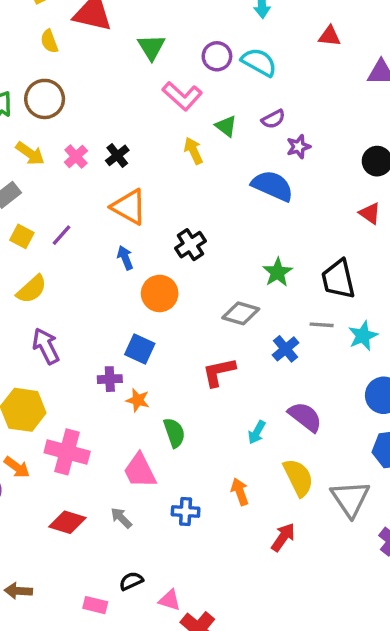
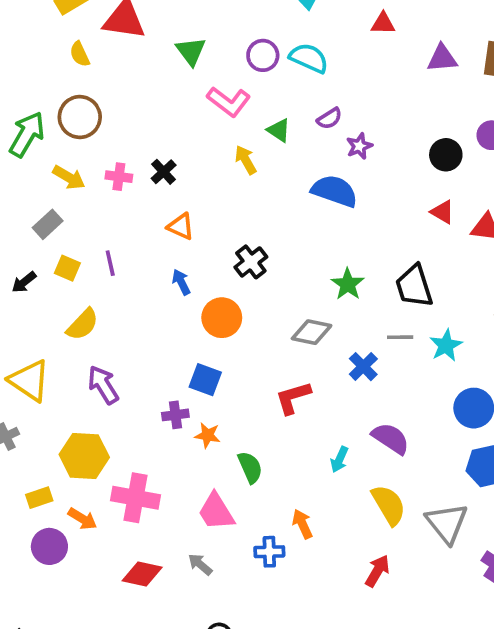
pink cross: (76, 157) -> (119, 177), turned -35
orange triangle: (129, 207) -> (181, 226), size x0.7
purple line: (61, 235) -> (110, 263), turned -50
orange arrow: (240, 492) -> (302, 524), moved

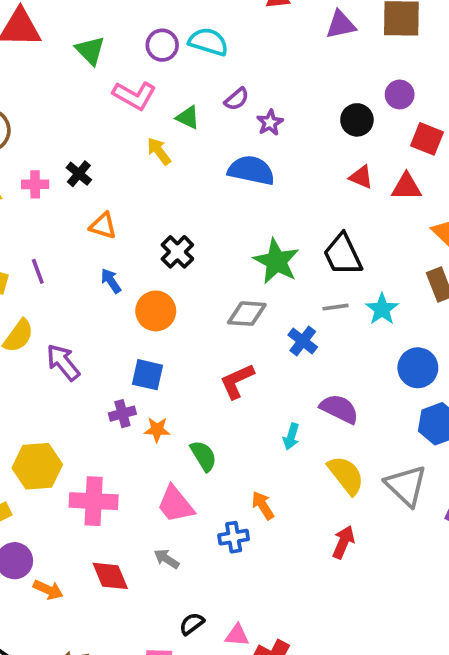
green star: (348, 284) -> (276, 261), size x1.4
purple arrow: (103, 385) -> (63, 362), moved
orange arrow: (82, 519) -> (48, 590), moved
red diamond: (142, 574) -> (110, 576), turned 63

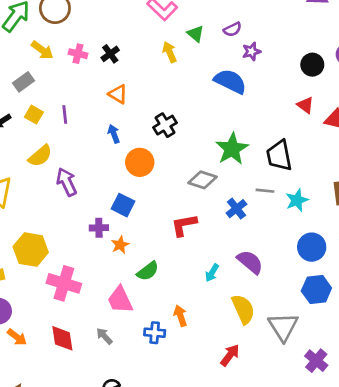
orange star: (157, 430) -> (120, 245), turned 30
green semicircle: (203, 456) -> (148, 271), turned 70

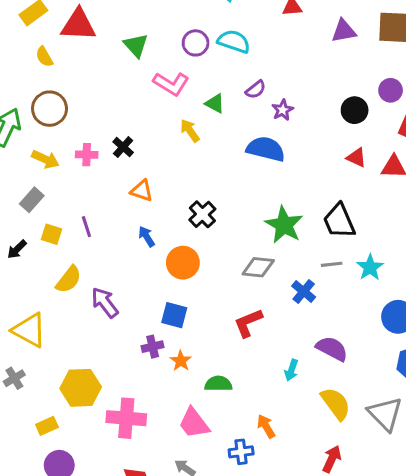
green semicircle: (148, 271) -> (218, 384), turned -130

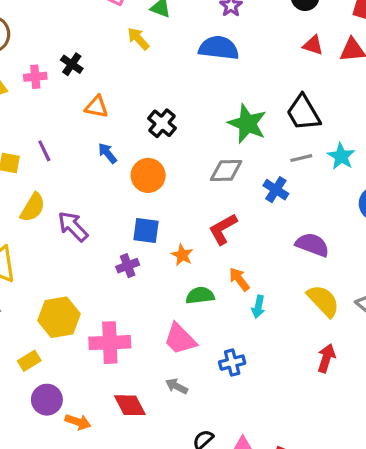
orange star: (181, 361) -> (182, 255), moved
cyan arrow: (291, 370) -> (258, 307), moved
orange arrow: (266, 426) -> (239, 279), moved

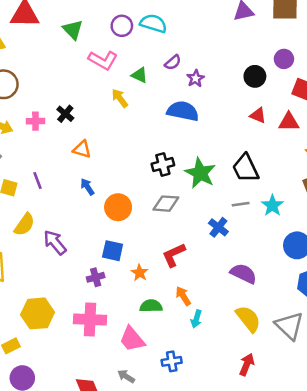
black cross: (162, 123) -> (163, 164), moved, turned 30
gray diamond: (226, 171) -> (166, 204), moved
pink cross: (110, 343) -> (90, 320), moved

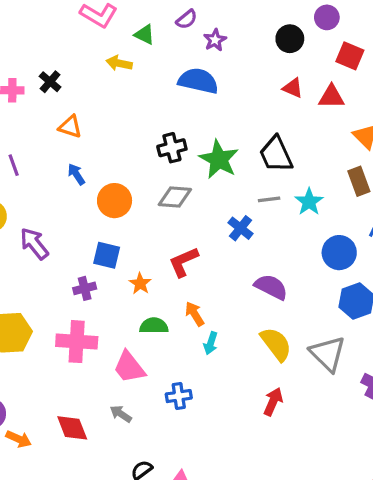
yellow arrow: (120, 98) -> (119, 63), turned -42

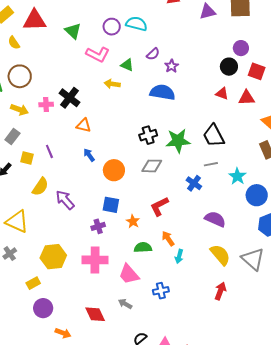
black circle: (290, 39) -> (229, 67), moved
black cross: (50, 82) -> (69, 98), size x1.5
green star: (219, 159) -> (178, 141), turned -30
cyan star: (309, 202) -> (237, 176), moved
orange arrow: (19, 439) -> (63, 333), moved

